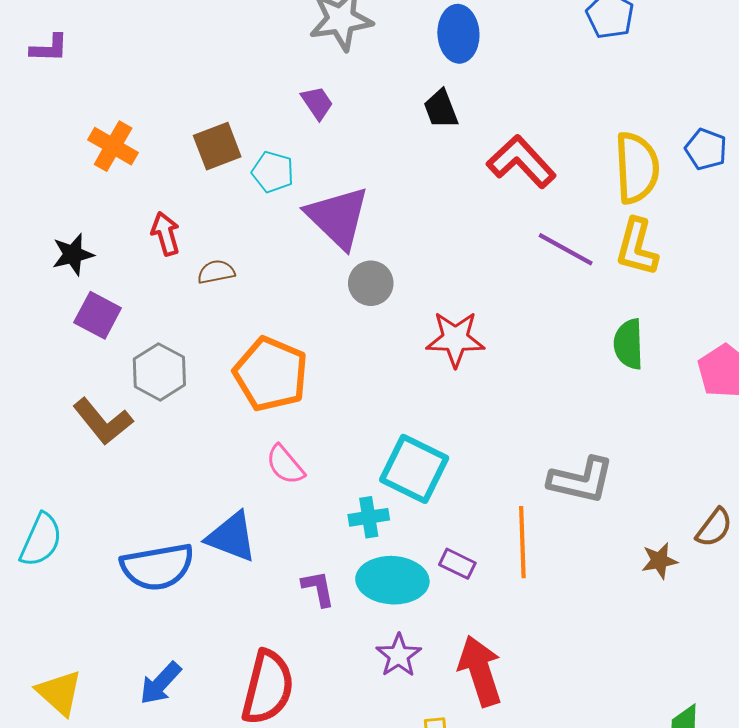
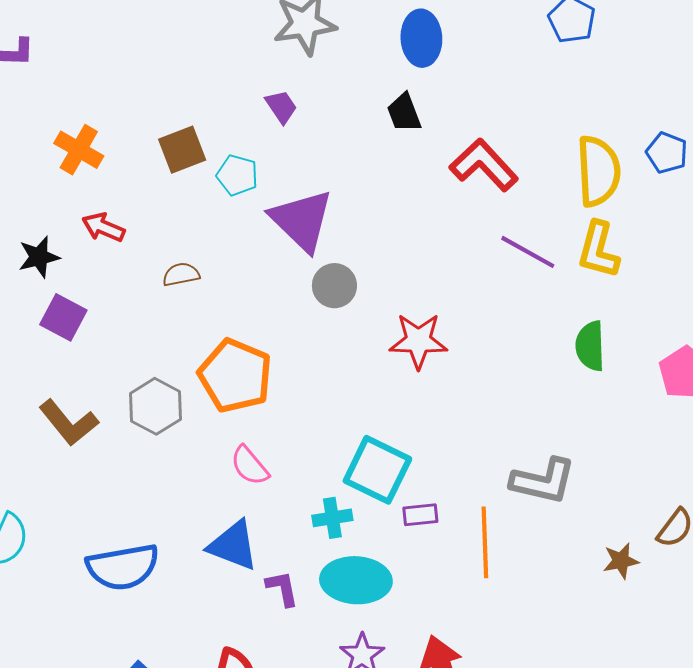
red arrow: (166, 234) -> (103, 227), moved, turned -51
gray hexagon: (159, 372) -> (155, 406), moved
blue triangle: (232, 537) -> (233, 545), moved
purple rectangle: (457, 564) -> (420, 515), moved, turned -32

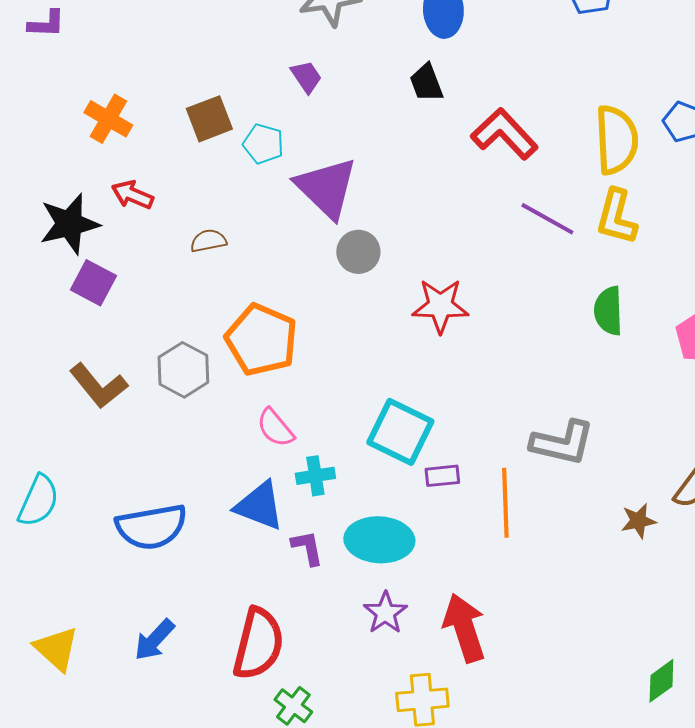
black star: (39, 257) -> (69, 224), size x1.5
cyan cross: (332, 518) -> (315, 476), moved

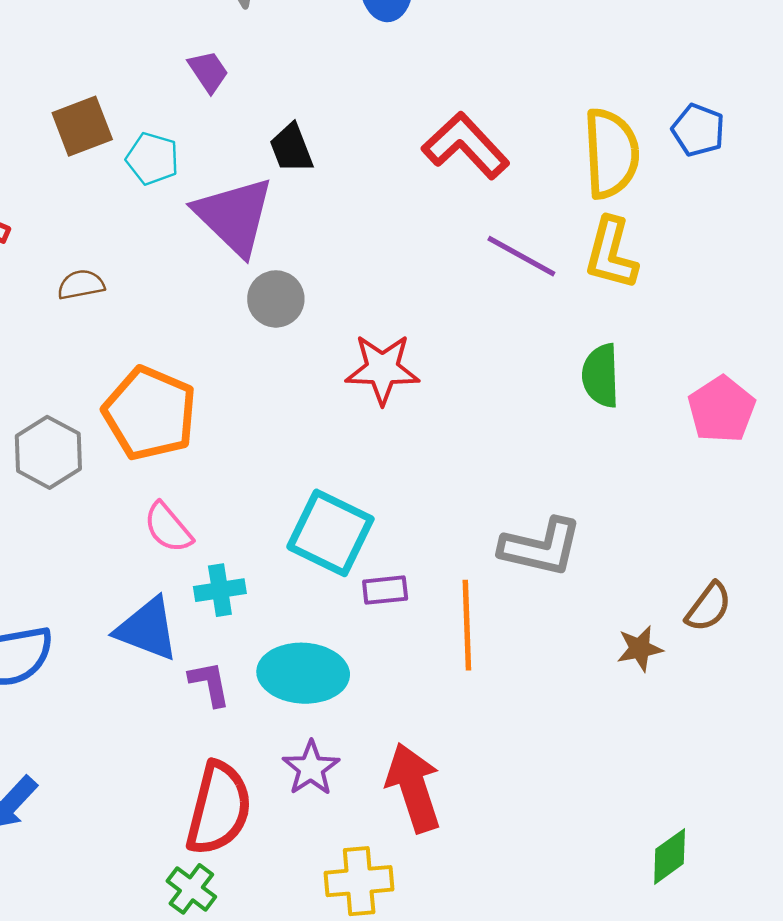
black trapezoid: (426, 83) -> (291, 148), moved
red semicircle: (258, 644) -> (219, 808), moved

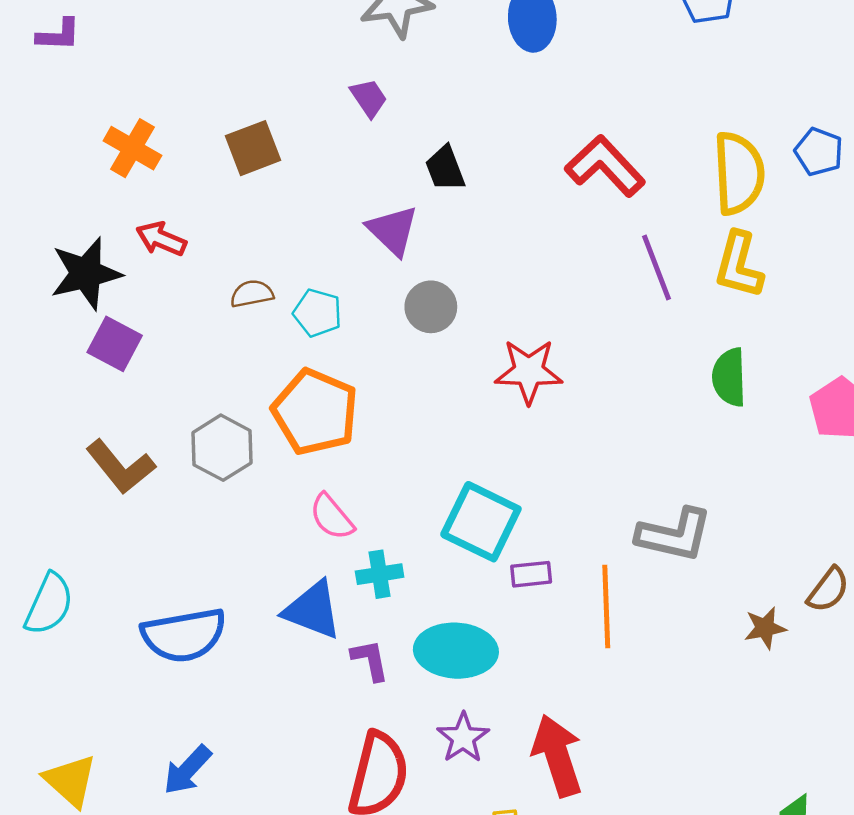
cyan pentagon: (152, 159) -> (317, 313), moved
purple triangle: (234, 216) -> (393, 230), size x0.7
purple line: (521, 256) -> (656, 267), turned 40

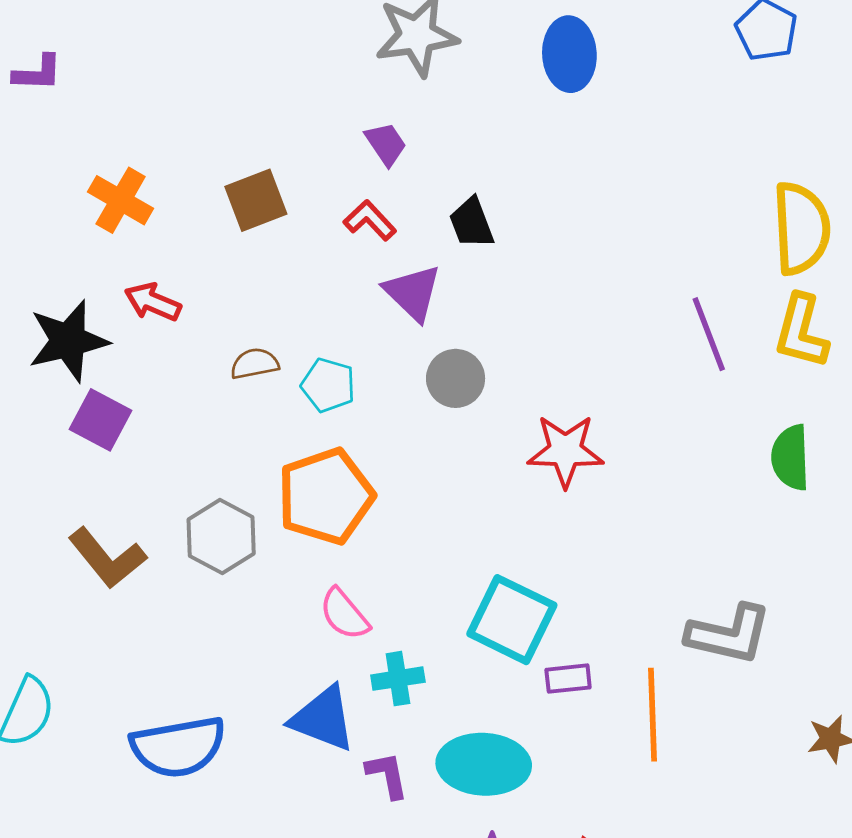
red L-shape: (605, 166) -> (370, 220), moved, size x0.6
orange pentagon: (315, 412) -> (326, 496), turned 30

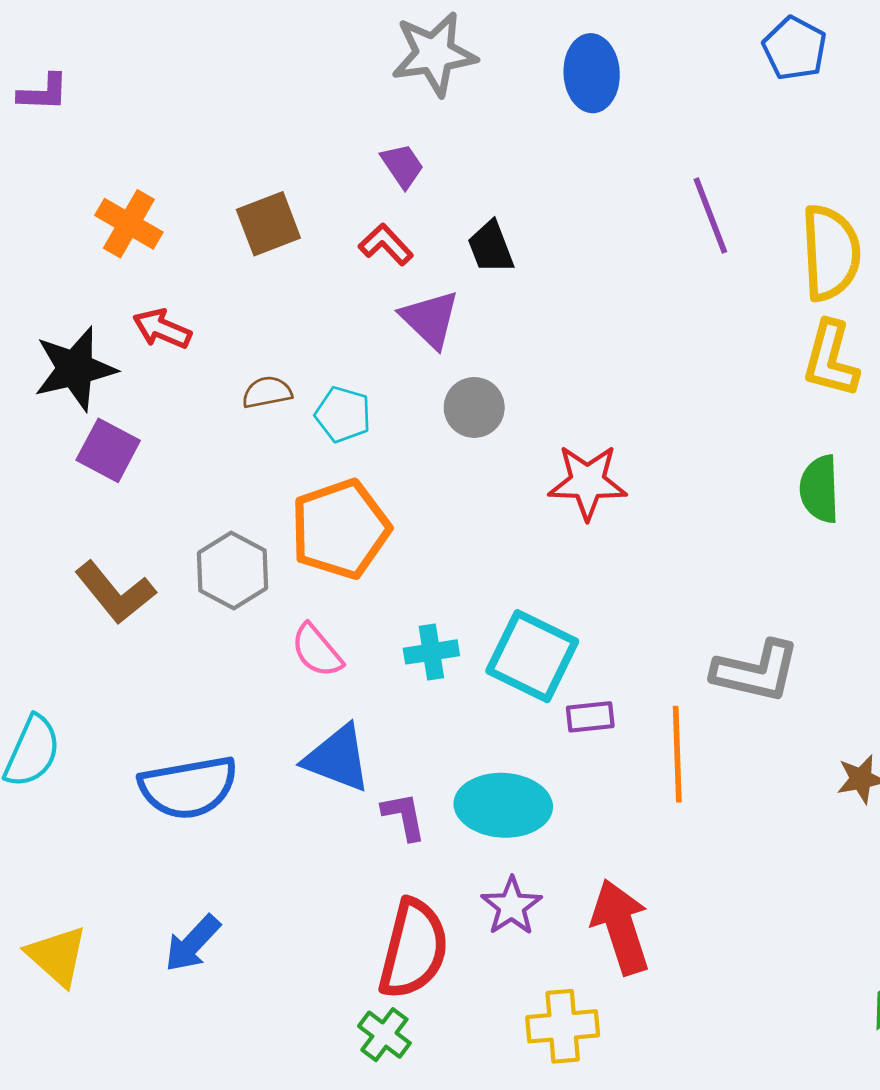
purple line: (709, 334) -> (710, 215), moved
pink semicircle: (344, 614) -> (317, 651), moved
cyan cross: (398, 679) -> (431, 652), moved

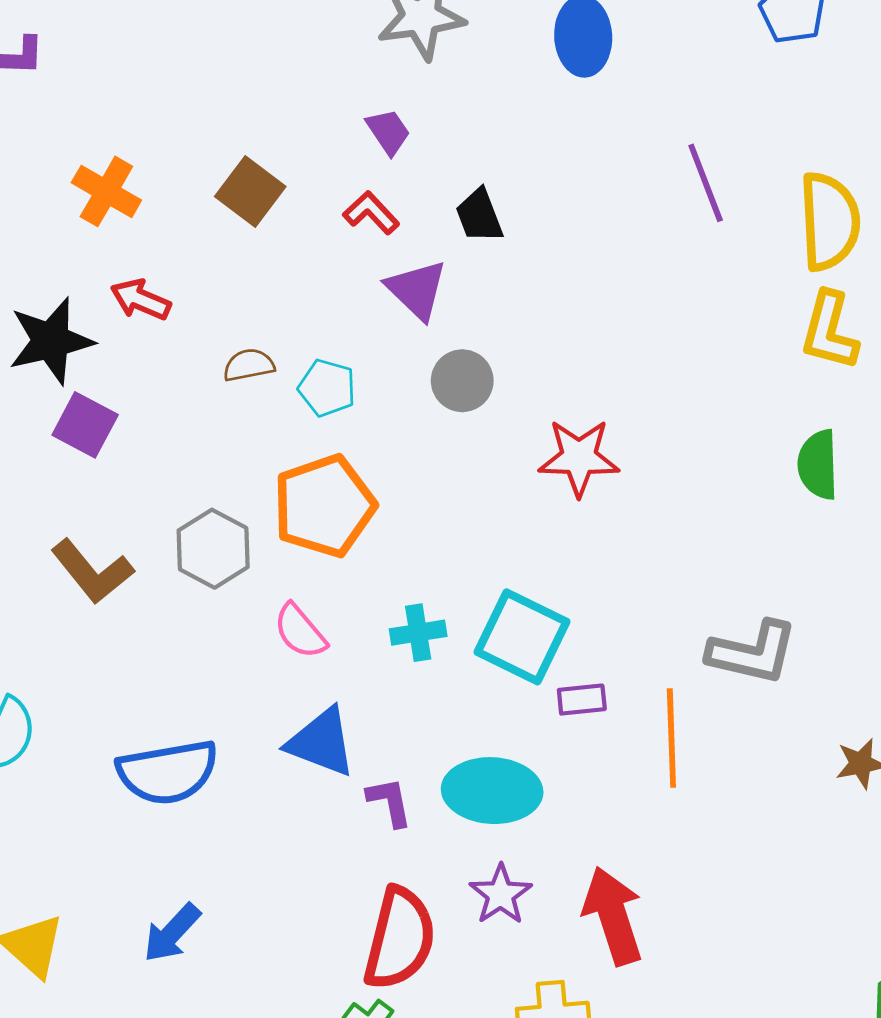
brown square: (268, 224) -> (250, 191), turned -32

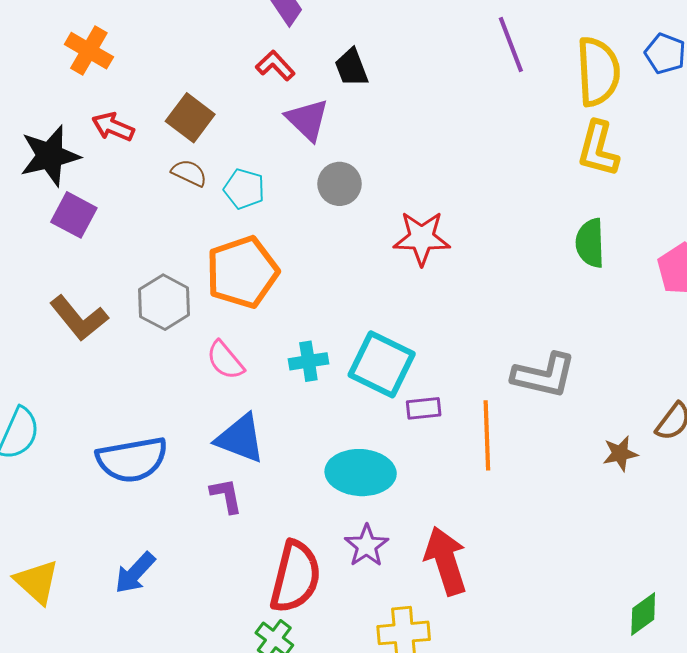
brown square: (250, 191) -> (190, 118), moved
brown semicircle: (249, 365) -> (189, 173), turned 36
purple L-shape: (390, 802) -> (226, 496), moved

